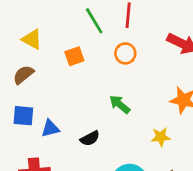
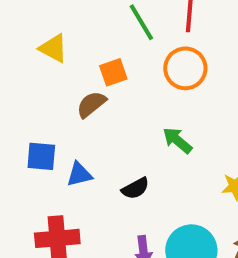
orange circle: (125, 53) -> (185, 68), size x1.4
brown semicircle: (23, 75) -> (91, 104), moved

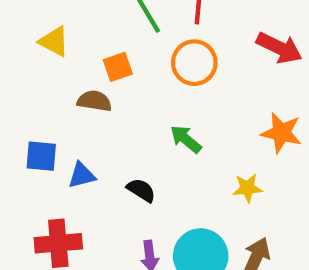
brown semicircle: (91, 104) -> (94, 101), turned 48
black semicircle: (135, 188) -> (141, 190), turned -120

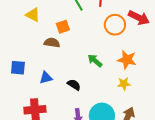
orange circle: (194, 63) -> (115, 25), moved
orange star: (281, 133) -> (127, 60), moved
blue square: (41, 156) -> (18, 68), moved

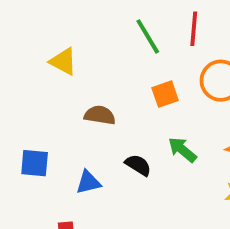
orange square: (63, 27) -> (165, 94), moved
black semicircle: (74, 85) -> (138, 165), moved

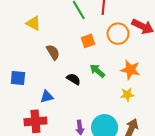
brown semicircle: (100, 115) -> (53, 52), turned 49
blue triangle: (88, 182) -> (47, 97), moved

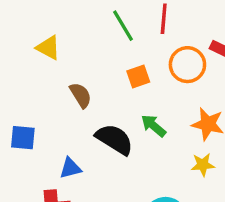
black semicircle: (74, 79) -> (115, 139), size x1.6

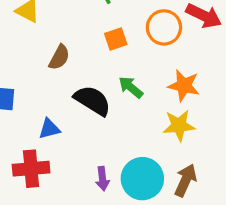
brown semicircle: (81, 95) -> (59, 57), turned 60
yellow star: (203, 165) -> (179, 125), size x1.4

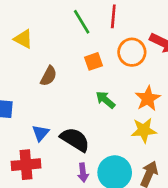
orange star: (184, 86) -> (148, 98), turned 30
black semicircle: (92, 101) -> (75, 140), moved
blue triangle: (49, 129) -> (41, 133), turned -36

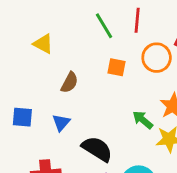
orange square: (94, 61) -> (116, 67), turned 30
green arrow: (105, 100) -> (143, 120), moved
blue triangle: (41, 133) -> (61, 123), moved

